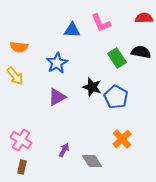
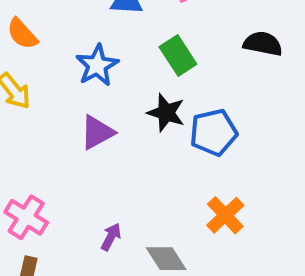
orange semicircle: (19, 47) -> (22, 34), turned 42
green rectangle: (117, 58) -> (178, 55), moved
blue pentagon: (116, 97) -> (213, 132), turned 30

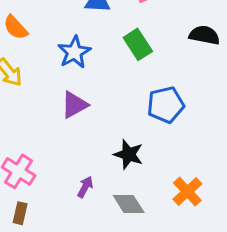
black star: (166, 113) -> (129, 154), moved
orange cross: (225, 215) -> (187, 192), moved

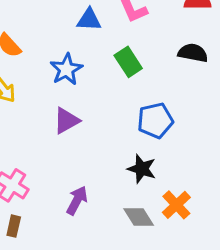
black star: (129, 154) -> (142, 169), moved
purple arrow: (85, 187) -> (77, 200), size x1.4
gray diamond: (129, 204) -> (139, 217), moved

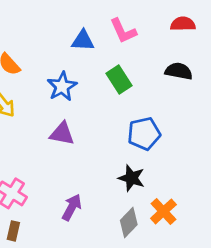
purple triangle: (66, 121) -> (62, 134), turned 40
gray diamond: (139, 217) -> (129, 223), turned 76

